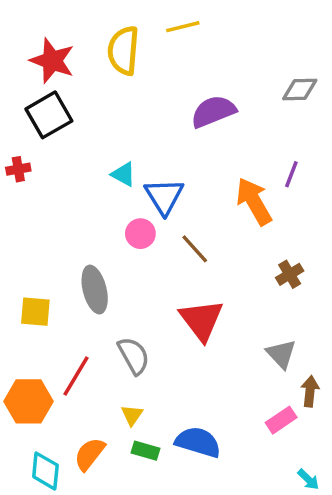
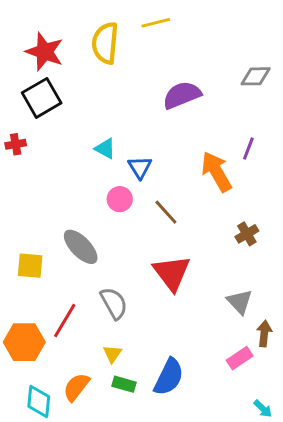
blue triangle: (164, 196) -> (140, 167), size x0.7
gray ellipse: (95, 290) -> (81, 247), turned -30
blue semicircle: (198, 442) -> (169, 377), turned 99

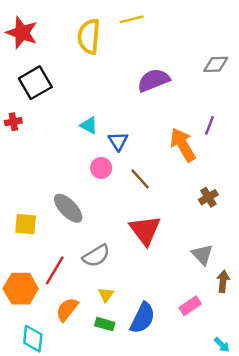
red star: (45, 52) -> (22, 33), moved
gray semicircle: (114, 303) -> (96, 256), turned 88
yellow triangle: (112, 354) -> (106, 295), moved
pink rectangle: (240, 358) -> (190, 306), moved
orange semicircle: (76, 387) -> (67, 309), moved

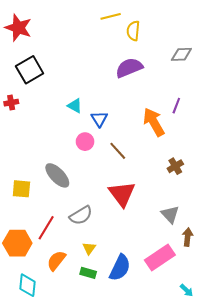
yellow semicircle: (89, 36) -> (133, 31), moved, size x0.7
pink rectangle: (190, 306) -> (160, 258), size x1.6

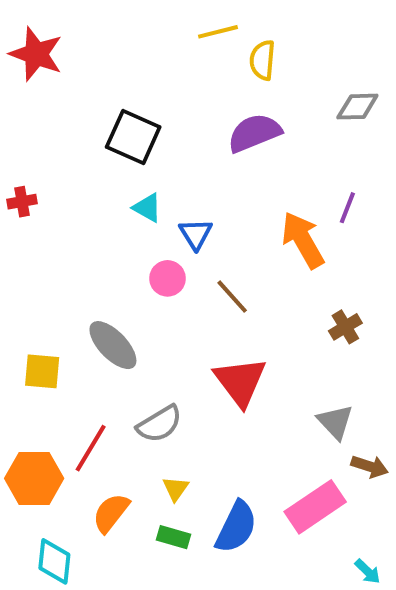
black square: (30, 70) -> (133, 137), moved, turned -36
brown arrow: (188, 237) -> (370, 466), turned 102

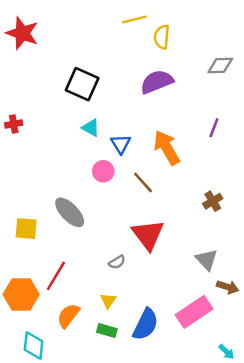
orange arrow: (303, 240) -> (167, 148), moved
gray semicircle: (159, 424) -> (117, 262), moved, size x0.6

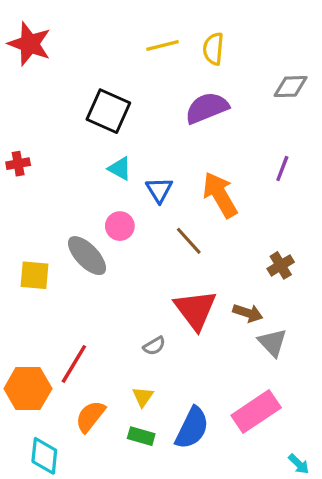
yellow line: (134, 19) -> (162, 45), moved
pink circle: (103, 171) -> (120, 226), moved
gray ellipse: (70, 212) -> (87, 256), moved
yellow square: (26, 229) -> (34, 275), moved
brown arrow: (228, 287) -> (248, 313), moved

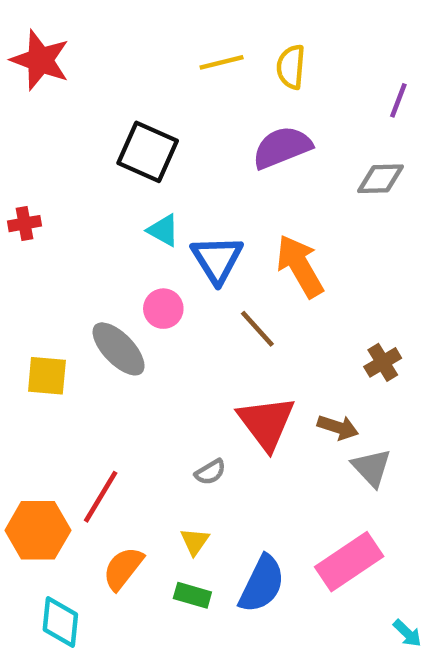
gray diamond: (291, 87) -> (380, 179), moved
purple line: (282, 169) -> (398, 100), moved
blue triangle: (159, 190) -> (217, 259), size x1.4

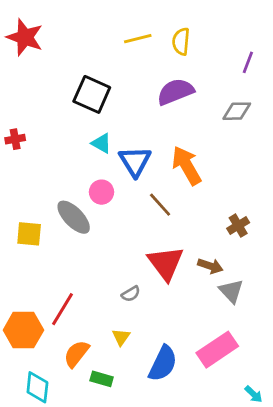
green rectangle: (192, 595) -> (102, 379), moved

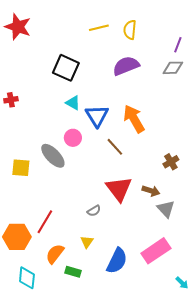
gray diamond: (237, 111) -> (173, 68), moved

